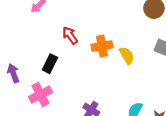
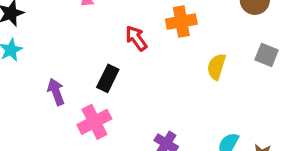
orange cross: (102, 46) -> (181, 22), moved
yellow semicircle: (127, 55) -> (216, 67), turned -132

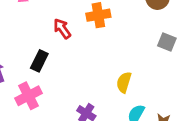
yellow semicircle: (216, 67) -> (124, 82), moved

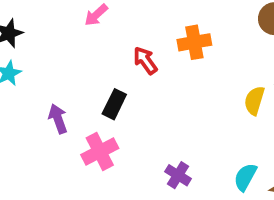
yellow semicircle: (124, 82) -> (254, 101), moved

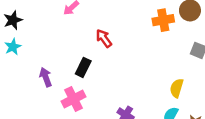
orange cross: (194, 42) -> (163, 20), moved
yellow semicircle: (254, 101) -> (177, 88), moved

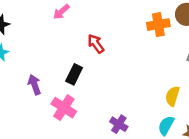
pink cross: (74, 99) -> (64, 108), turned -30

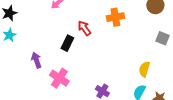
orange cross: (158, 25) -> (115, 17), moved
black rectangle: (74, 74) -> (67, 43), moved

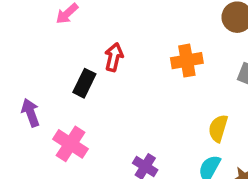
orange cross: (115, 17) -> (187, 61), moved
red arrow: (84, 28) -> (114, 57), turned 49

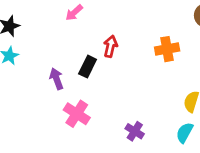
purple arrow: (31, 113) -> (57, 79), moved

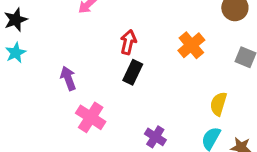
orange cross: (167, 49) -> (191, 45), turned -30
black rectangle: (88, 67) -> (133, 72), moved

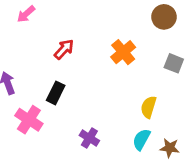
red arrow: (128, 42) -> (64, 49), turned 30
black rectangle: (133, 72) -> (56, 93), moved

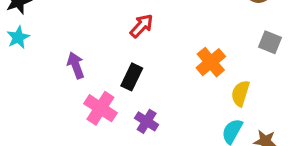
orange cross: (123, 52) -> (211, 62), moved
purple cross: (89, 138) -> (147, 121), moved

